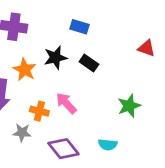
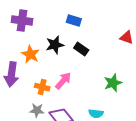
pink arrow: (66, 103) -> (63, 81), turned 84
gray star: (22, 133) -> (37, 110), moved

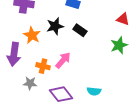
green star: (113, 83) -> (119, 45), moved
gray star: (37, 110) -> (30, 83), moved

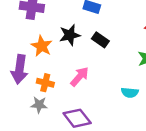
orange cross: (43, 66) -> (45, 83), moved
cyan semicircle: (94, 91) -> (130, 93), moved

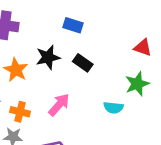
cyan semicircle: (130, 93) -> (113, 108), moved

